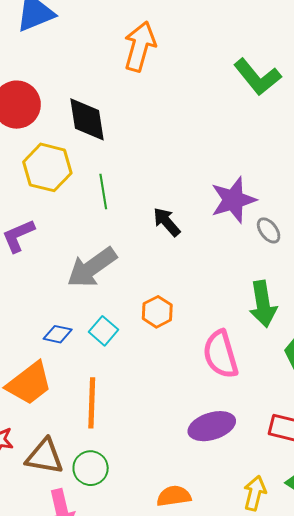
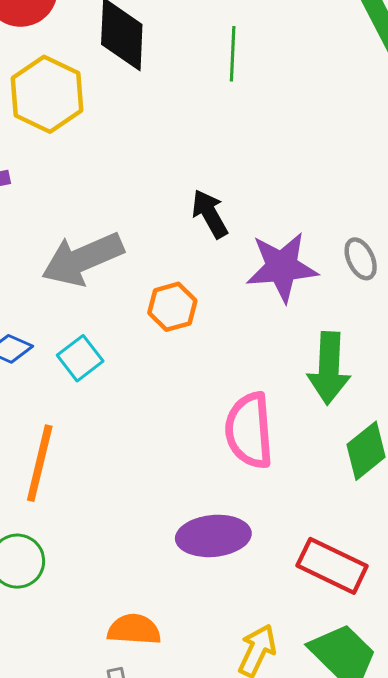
green line: (103, 191) -> (233, 54), moved
purple star: (233, 200) -> (282, 267), moved
orange hexagon: (157, 312) -> (172, 307), moved

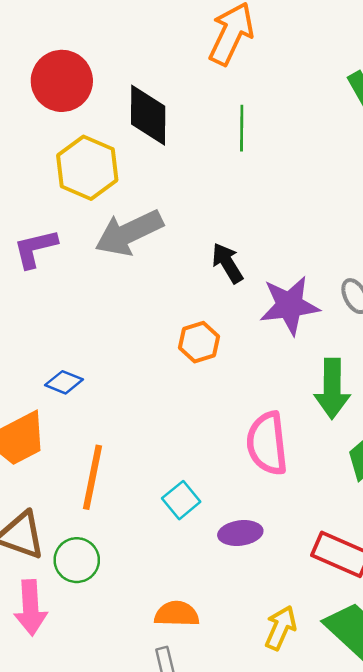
gray arrow: (82, 259) -> (129, 233), moved
cyan square: (80, 358) -> (181, 500), moved
purple ellipse: (213, 536) -> (240, 533), size x0.7

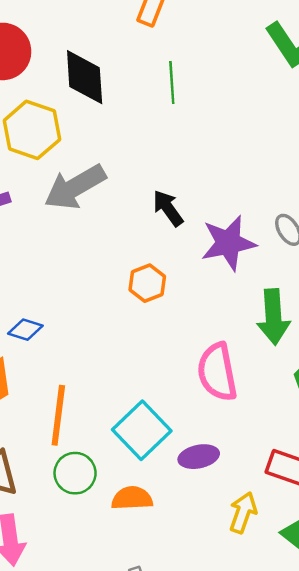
cyan square: (181, 500) -> (142, 430), size x1.6
green circle: (77, 560) -> (75, 473), moved
orange semicircle: (177, 614) -> (132, 498), moved
yellow arrow: (281, 628) -> (243, 513), moved

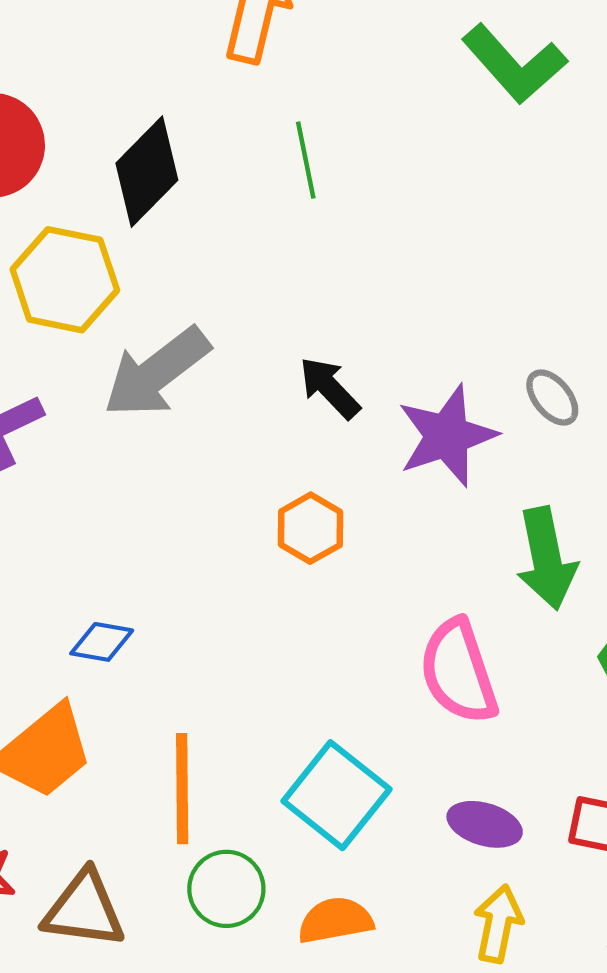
black diamond: (85, 77) -> (147, 172), turned 56
purple ellipse: (199, 457) -> (485, 824), moved, turned 36
yellow arrow: (243, 513) -> (498, 924), moved

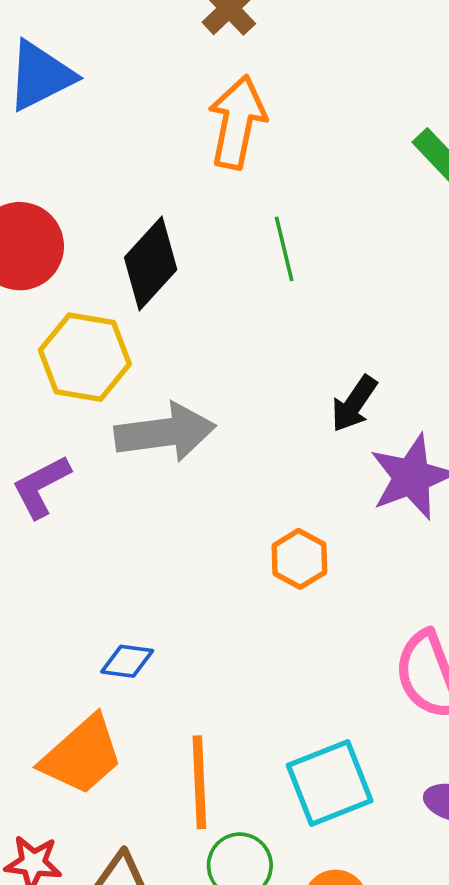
gray arrow: (157, 372) -> (165, 432), turned -148
black arrow: (330, 388) -> (354, 404), moved, turned -100
cyan square: (336, 795) -> (330, 783), turned 32

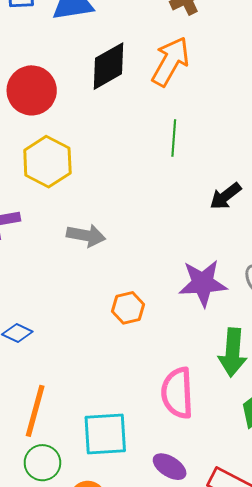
black diamond: (151, 264) -> (108, 66), moved
black arrow: (354, 404) -> (225, 196), moved
gray arrow: (165, 432) -> (86, 236), moved, size x0.7

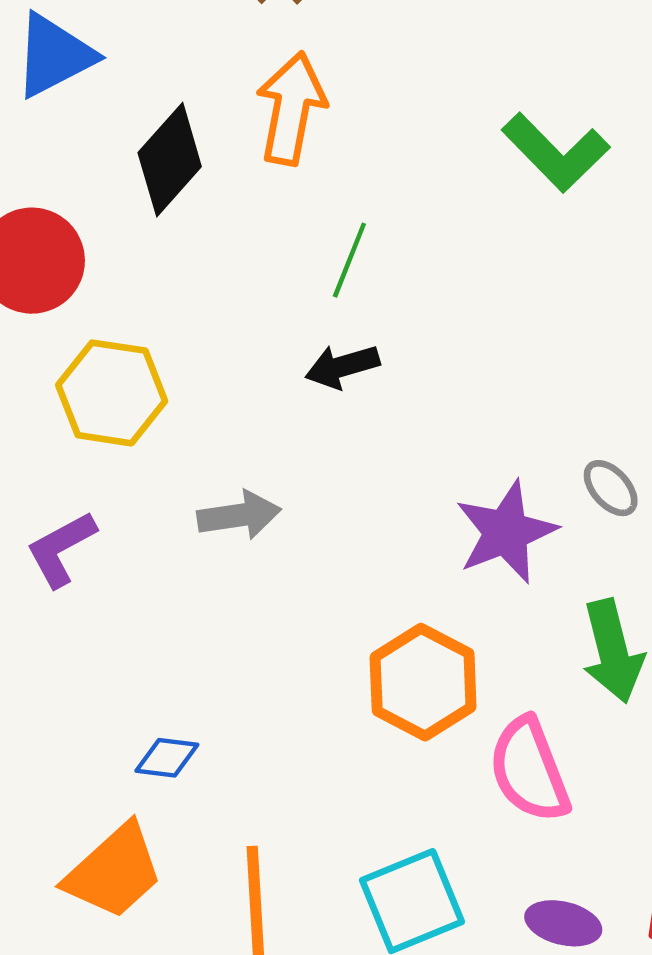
green line: (174, 138) -> (349, 260), turned 36
black arrow: (225, 196) -> (342, 366), moved, turned 40
orange hexagon: (128, 308) -> (423, 682), moved, size x1.6

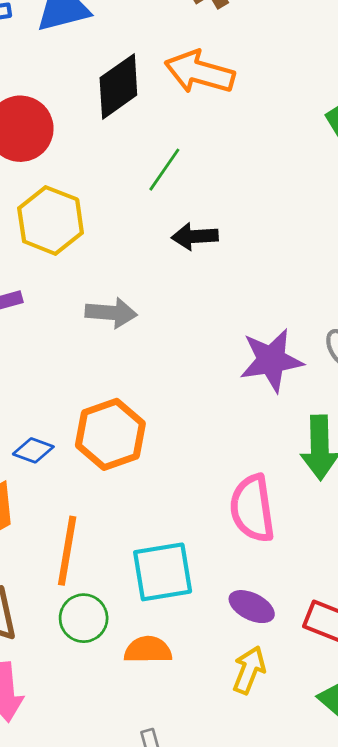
orange arrow: (291, 108) -> (200, 72), turned -98
green line: (349, 260) -> (164, 170), moved
orange hexagon: (423, 682) -> (110, 434), moved

